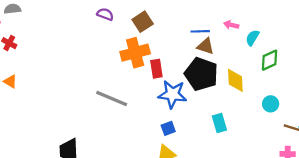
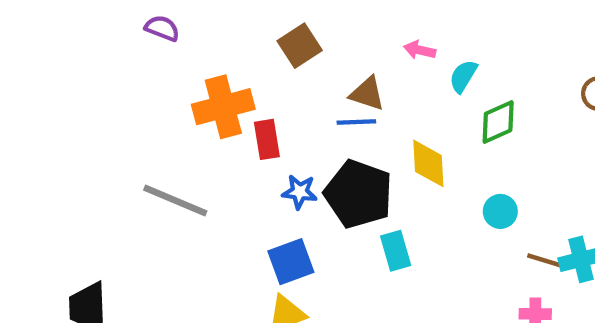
brown square: (143, 22) -> (300, 46), moved
blue line: (200, 31) -> (356, 122), moved
black pentagon: (201, 74) -> (359, 194), moved
blue star: (172, 94) -> (300, 192), size x0.6
blue square: (168, 128) -> (291, 262), size x1.5

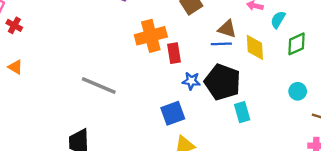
yellow diamond: (428, 163) -> (255, 47), moved
gray line: (175, 201) -> (99, 86), moved
blue square: (291, 262) -> (173, 113), moved

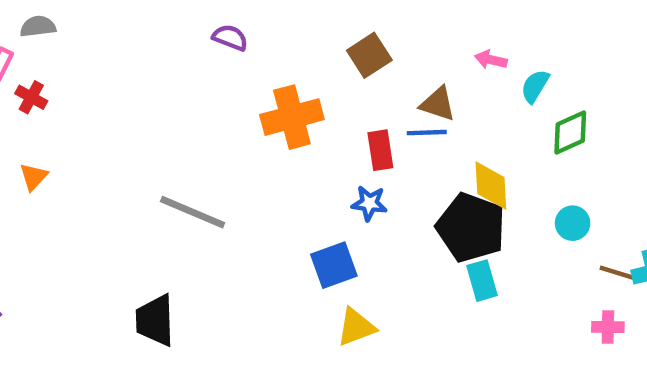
yellow diamond: (255, 47) -> (491, 186), moved
red rectangle: (174, 53) -> (380, 150), moved
orange triangle: (15, 67) -> (33, 177), turned 42
black pentagon: (222, 82) -> (471, 228), moved
cyan rectangle: (242, 112) -> (482, 281), moved

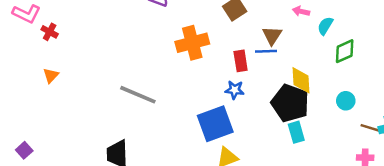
brown triangle: (438, 104) -> (272, 35), turned 45
blue square: (334, 265) -> (215, 124), size x1.4

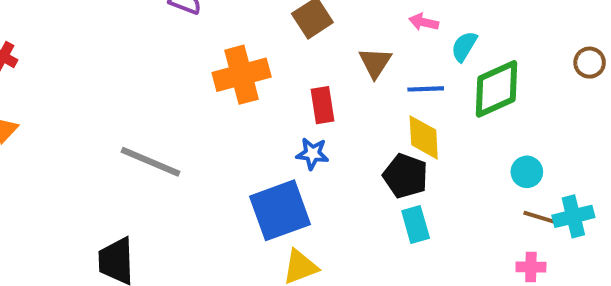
blue line: (266, 51) -> (426, 89), moved
green diamond: (345, 51) -> (496, 89), size x1.4
cyan circle: (346, 101) -> (527, 172), moved
black pentagon: (290, 103) -> (405, 176), size x0.7

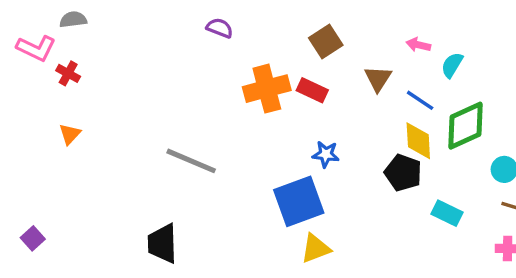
blue line: (426, 89) -> (420, 100), turned 36
green diamond: (496, 89) -> (465, 126), moved
red rectangle: (322, 105) -> (312, 90), moved, turned -56
cyan rectangle: (416, 224) -> (447, 213), moved, turned -48

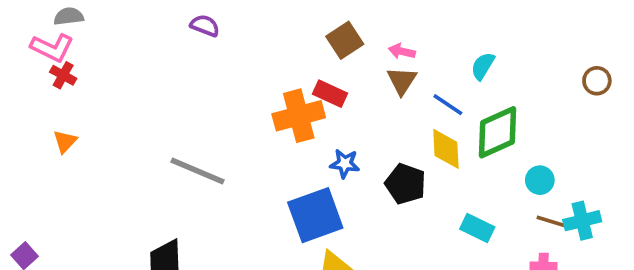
purple semicircle: (220, 28) -> (205, 26), moved
pink arrow: (418, 45) -> (402, 51), moved
pink L-shape: (36, 48) -> (52, 48), moved
orange cross: (267, 89) -> (299, 116), moved
black pentagon: (403, 173) -> (405, 184), moved

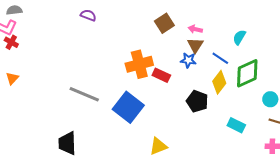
red rectangle: (330, 94) -> (161, 75), moved
yellow diamond: (446, 149) -> (219, 82), turned 40
blue star: (345, 164) -> (188, 60), moved
blue square: (315, 215) -> (128, 107), moved, turned -32

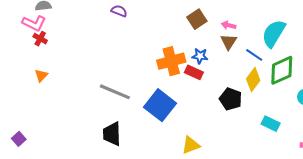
cyan semicircle: (239, 37) -> (274, 33), size x1.8
blue star: (188, 60) -> (200, 56), moved
black trapezoid: (67, 143) -> (112, 134), moved

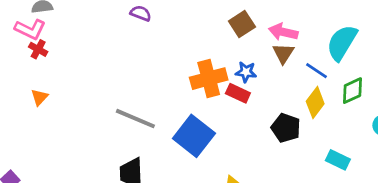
pink arrow: (229, 25) -> (283, 32), size x1.5
green diamond: (282, 70) -> (352, 91), size x0.7

